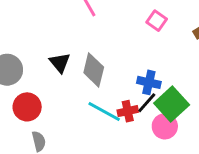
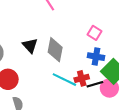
pink square: (157, 21) -> (95, 33), moved
black line: (147, 103) -> (95, 84), moved, turned 35

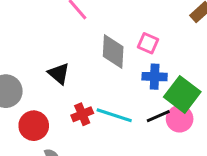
gray diamond: (55, 50) -> (113, 51), moved
red cross: (82, 78) -> (82, 114), moved

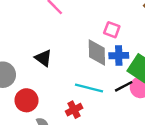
gray diamond: (113, 51) -> (97, 53), moved
red cross: (82, 114) -> (74, 110), moved

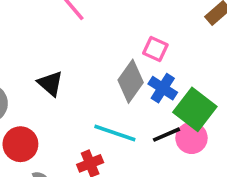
gray diamond: (97, 53) -> (131, 81), turned 32
blue cross: (119, 56) -> (163, 88), turned 30

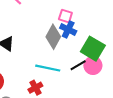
blue cross: (163, 88) -> (68, 29), moved

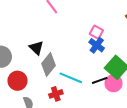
gray diamond: (53, 37) -> (48, 64), moved

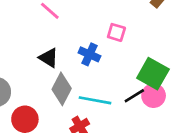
blue cross: (97, 45) -> (89, 54), moved
black triangle: (36, 48) -> (49, 58), moved

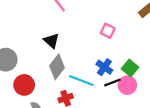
blue cross: (89, 54) -> (104, 67), moved
green square: (153, 74) -> (130, 68), size x0.7

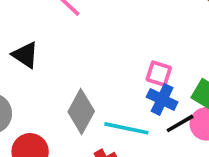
pink square: (108, 31) -> (159, 74), moved
black triangle: (51, 41) -> (25, 55), moved

